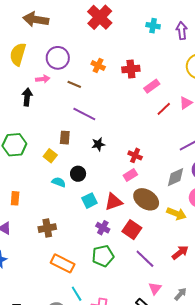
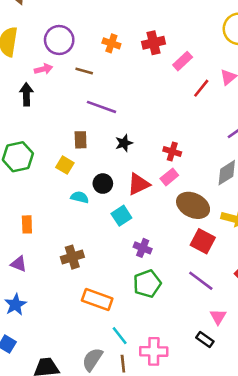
red triangle: (113, 202) -> (139, 184), moved
red square: (132, 230) -> (203, 241), moved

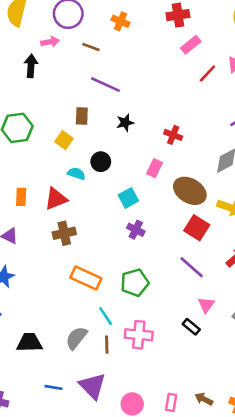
red cross: (154, 43) -> (178, 15), moved
pink rectangle: (169, 177) -> (154, 168), moved, turned -30
red triangle: (139, 184) -> (56, 199), moved
cyan square: (121, 216) -> (128, 198), moved
green pentagon: (147, 284) -> (135, 283), moved

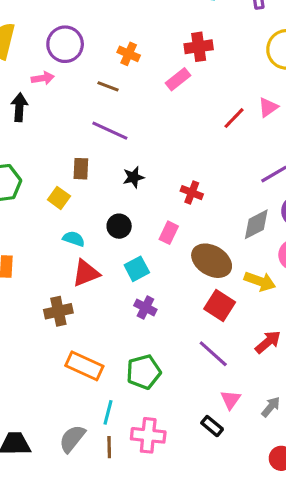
pink rectangle: (191, 45) -> (178, 79), moved
brown line: (91, 47) -> (108, 86), moved
black circle: (101, 162) -> (119, 226), moved
red triangle: (56, 199) -> (86, 273), moved
cyan line: (106, 316) -> (108, 412), turned 48

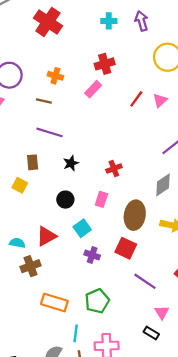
red line: (234, 118) -> (136, 99), moved
red cross: (192, 193) -> (114, 169), turned -35
cyan semicircle: (74, 239) -> (17, 243), moved
brown ellipse: (212, 261) -> (135, 215), turned 76
red square: (220, 306) -> (126, 248), moved

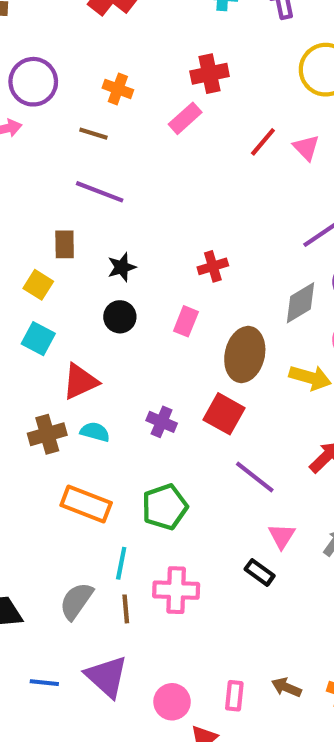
pink triangle: (160, 100) -> (306, 148), turned -35
black star: (71, 163) -> (122, 267), moved
cyan square: (82, 228) -> (38, 339), moved, turned -30
cyan semicircle: (17, 243) -> (95, 432), moved

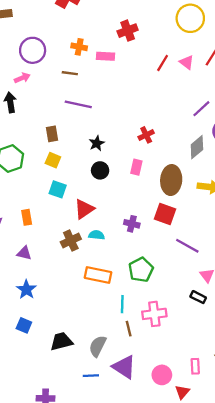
pink rectangle: (185, 118) -> (106, 56), moved, turned 54
brown rectangle: (65, 244) -> (52, 134), moved
gray semicircle: (76, 601) -> (98, 346), moved

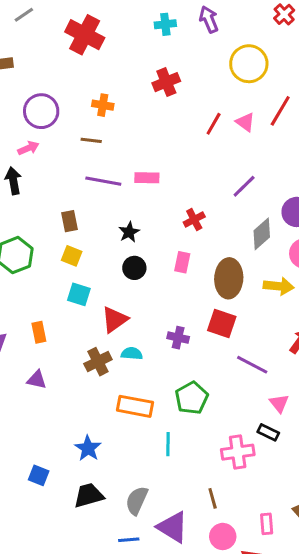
pink rectangle: (106, 56) -> (147, 178), moved
purple line: (201, 109) -> (244, 186), moved
blue star: (26, 290) -> (88, 448), moved
pink cross: (154, 314) -> (238, 452), moved
brown line: (129, 329) -> (213, 498), moved

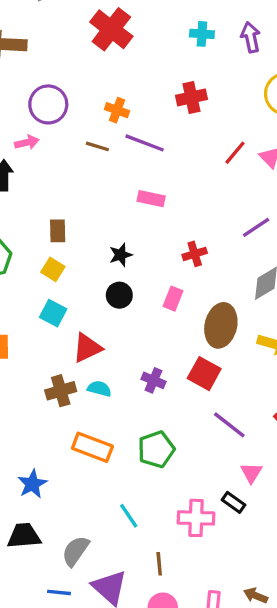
purple line: (103, 181) -> (145, 143), moved
cyan line: (168, 444) -> (129, 516), moved, turned -45

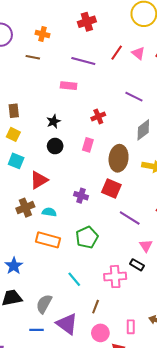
purple line: (145, 143) -> (83, 61), moved
purple line: (256, 227) -> (134, 97), turned 66
cyan semicircle: (99, 389) -> (49, 212), moved
brown line: (159, 564) -> (96, 307), turned 32

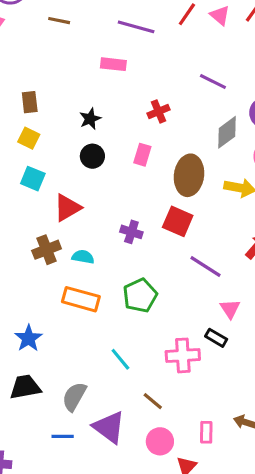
brown line: (96, 307) -> (153, 401), turned -72

